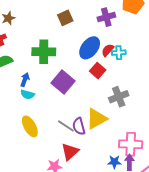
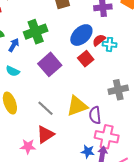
green cross: (44, 52) -> (36, 32), turned -30
blue arrow: (25, 80) -> (14, 45), moved
gray cross: (119, 97) -> (118, 90), moved
purple semicircle: (79, 126) -> (95, 115), moved

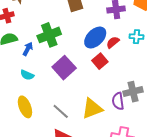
cyan cross: (110, 44) -> (136, 37), moved
purple semicircle: (95, 115) -> (118, 101), moved

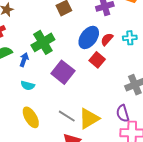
cyan cross: (136, 37) -> (130, 38), moved
purple semicircle: (118, 101) -> (123, 113), moved
yellow triangle: (92, 109) -> (89, 119), moved

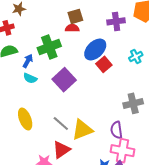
cyan cross: (130, 38) -> (136, 56), turned -32
red semicircle: (107, 39) -> (72, 28), moved, turned 40
red square: (97, 60) -> (104, 64), moved
cyan semicircle: (28, 86) -> (30, 78), moved

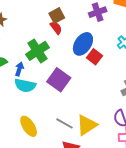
red semicircle: (72, 28) -> (56, 28), turned 64
cyan semicircle: (30, 78) -> (25, 85), size x1.5

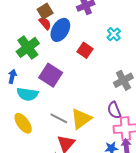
blue ellipse: (83, 44) -> (60, 30), moved
blue arrow: (19, 69) -> (12, 76), moved
cyan semicircle: (25, 85) -> (27, 94), moved

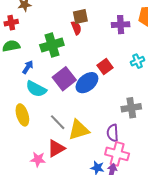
blue ellipse: (60, 30) -> (87, 83), moved

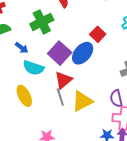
blue arrow: (28, 67) -> (22, 48), turned 104
gray line: (58, 122) -> (60, 97), turned 36
red triangle: (56, 148) -> (63, 80), moved

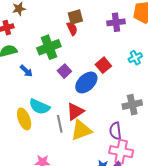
purple square: (60, 53) -> (64, 71), moved, size x0.6
cyan semicircle: (33, 68) -> (39, 107), moved
red triangle: (63, 80) -> (75, 111), moved

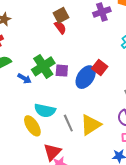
green cross: (49, 47) -> (43, 66), moved
red square: (103, 65) -> (100, 68), moved
purple square: (64, 71) -> (62, 71), turned -32
red triangle: (75, 111) -> (52, 152), moved

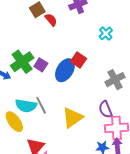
red semicircle: (60, 27) -> (51, 20), moved
purple square: (62, 71) -> (41, 65), turned 32
gray line: (68, 123) -> (41, 105), moved

